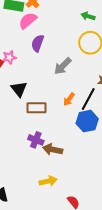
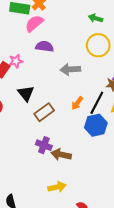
purple semicircle: (38, 43) -> (45, 46), turned 78
gray arrow: (63, 66) -> (70, 69), turned 42
brown rectangle: (36, 108) -> (44, 112), turned -36

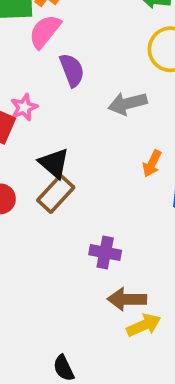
purple semicircle: (45, 46) -> (72, 70), turned 72
brown rectangle: (44, 112) -> (56, 194), moved
brown arrow: (61, 155) -> (127, 299), moved

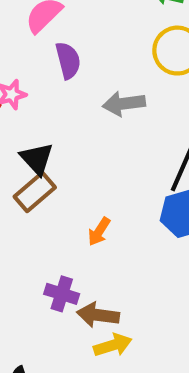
orange arrow: (152, 164) -> (99, 232), moved
purple cross: (105, 252) -> (62, 294), moved

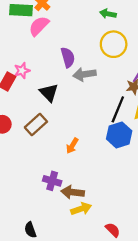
purple semicircle: (68, 60) -> (68, 57), moved
black triangle: (37, 159) -> (49, 93), moved

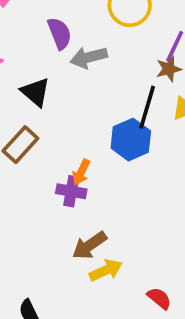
blue hexagon: (119, 135) -> (131, 140), moved
purple cross: (52, 181) -> (71, 191), moved
brown arrow: (73, 192) -> (89, 245), turned -35

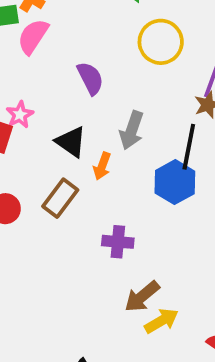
gray arrow: (89, 57) -> (132, 130), moved, turned -51
orange arrow: (81, 172) -> (102, 166), moved

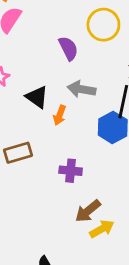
purple semicircle: (90, 78) -> (68, 48), moved
gray arrow: (132, 130) -> (81, 89), turned 80
brown rectangle: (60, 198) -> (18, 153), moved, turned 36

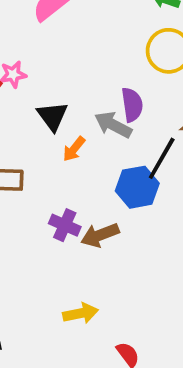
purple semicircle: (68, 48) -> (132, 105), moved
brown arrow: (88, 211) -> (100, 235), moved

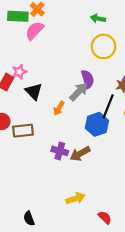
black triangle: (52, 116) -> (34, 91), moved
gray arrow: (113, 125) -> (79, 92), turned 114

